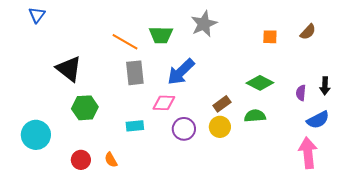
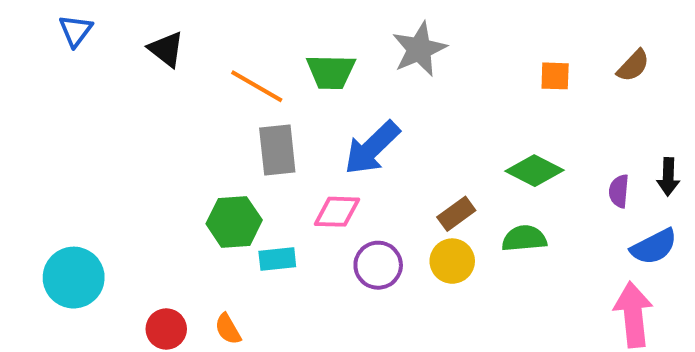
black triangle: (69, 69) -> (166, 49), moved, size x0.7
green hexagon: (85, 108) -> (234, 222), moved

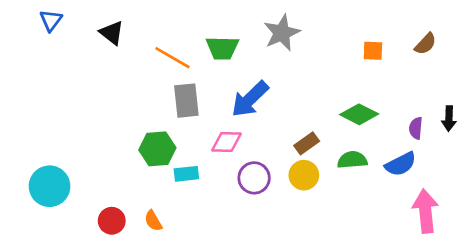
blue semicircle: (654, 247) -> (401, 164), moved

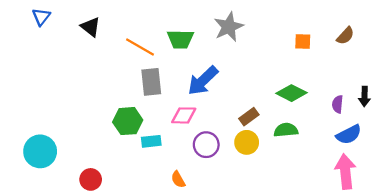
blue semicircle: (401, 164) -> (349, 135), moved
orange semicircle: (153, 221) -> (178, 179), moved

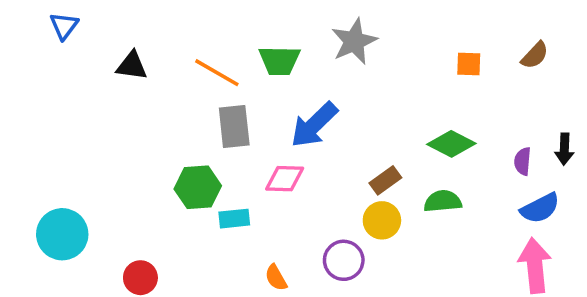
black triangle: (91, 27) -> (132, 66), moved, turned -30
purple circle: (206, 145) -> (344, 260), moved

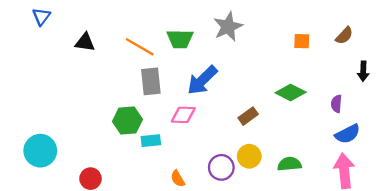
black arrow: (564, 149) -> (363, 71), moved
green semicircle: (443, 201) -> (289, 164), moved
yellow circle: (382, 220) -> (249, 156), moved

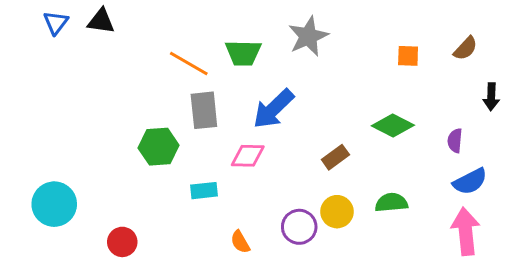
black triangle: (85, 42) -> (101, 21), moved
green hexagon: (127, 120) -> (159, 147), moved
green semicircle: (289, 164) -> (391, 203), moved

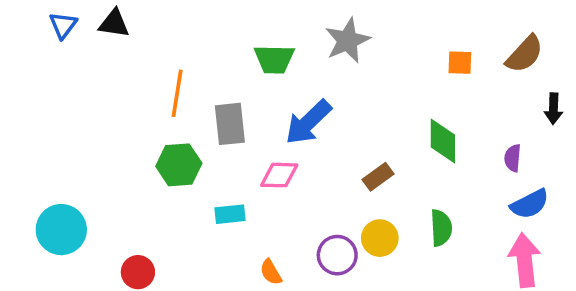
brown semicircle: (466, 48) -> (525, 54), size x1.4
orange line: (189, 64) -> (177, 93), moved, turned 69
green diamond: (393, 125) -> (443, 141), turned 63
green semicircle: (391, 203) -> (441, 228), turned 92

